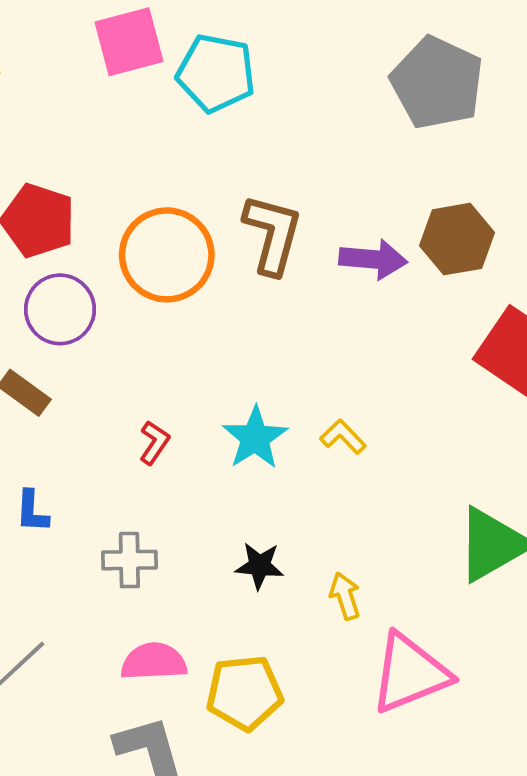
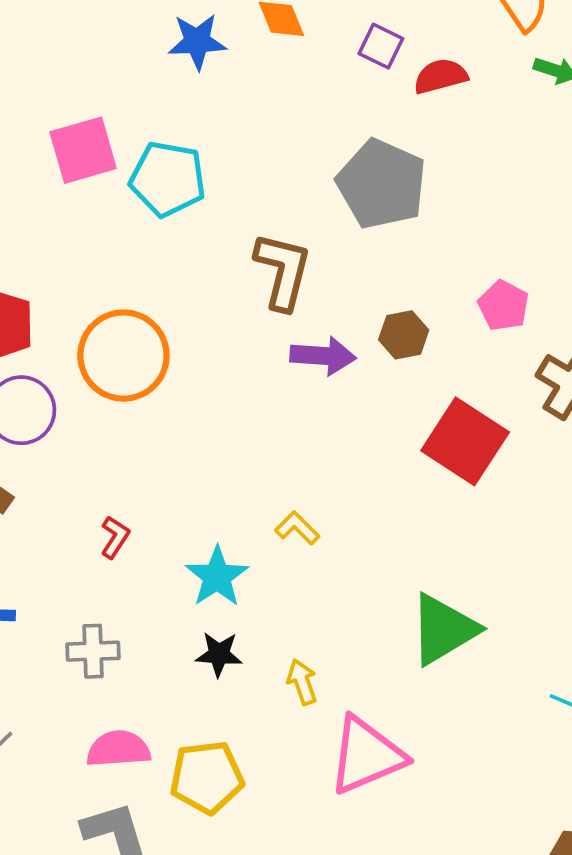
brown L-shape: (273, 234) -> (283, 271), moved
brown hexagon: (457, 239) -> (404, 335), size x0.7
cyan star: (255, 438) -> (217, 577), moved

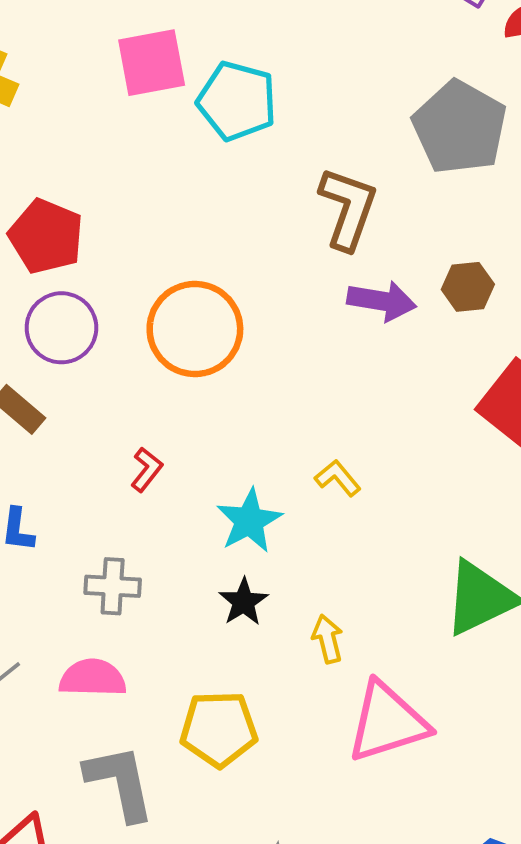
orange circle: (123, 356) -> (195, 329), moved
black star: (219, 654) -> (244, 602), turned 30
pink semicircle: (118, 749) -> (93, 678), moved

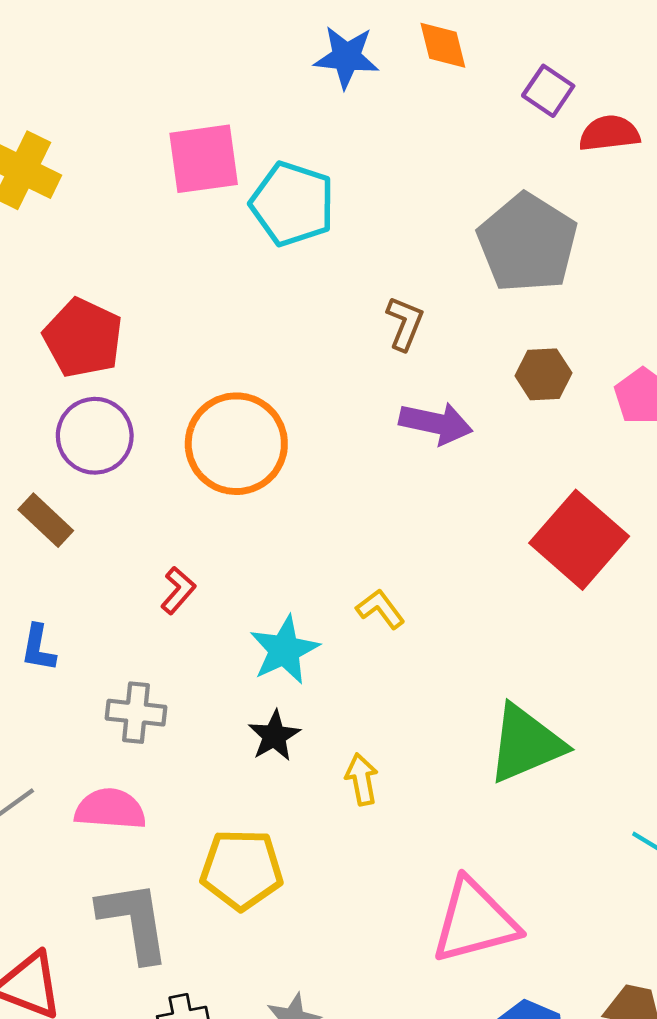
brown L-shape: (348, 208) -> (405, 323), size x0.6
brown hexagon: (468, 287) -> (543, 374), moved
pink triangle: (387, 722) -> (475, 921), moved

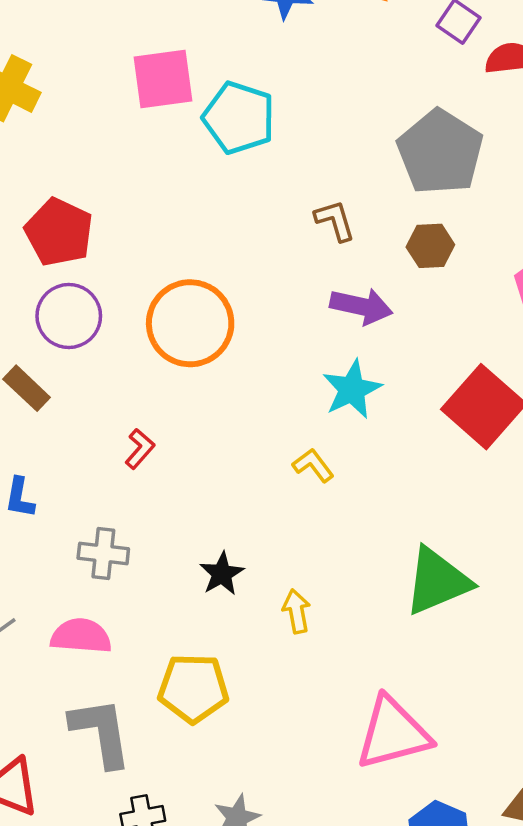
brown L-shape: (405, 323) -> (335, 221), turned -39
brown hexagon: (543, 374) -> (430, 246), moved
cyan star: (284, 650) -> (352, 389), moved

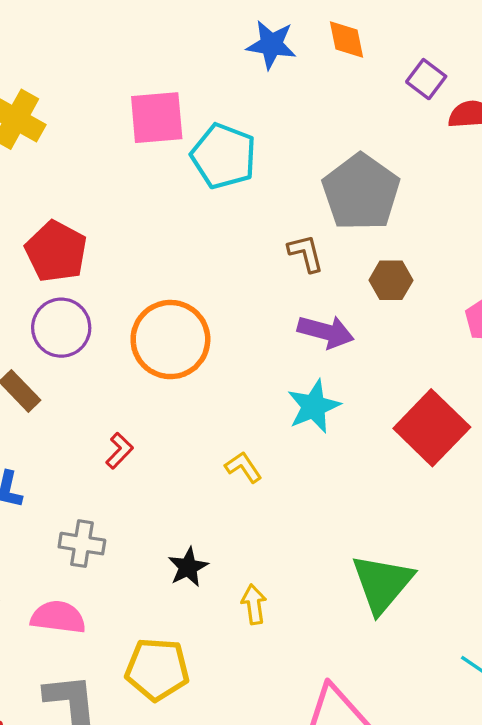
gray pentagon: (440, 152) -> (361, 192), moved
yellow L-shape: (313, 465) -> (243, 467), moved
green triangle: (437, 581) -> (382, 583), turned -30

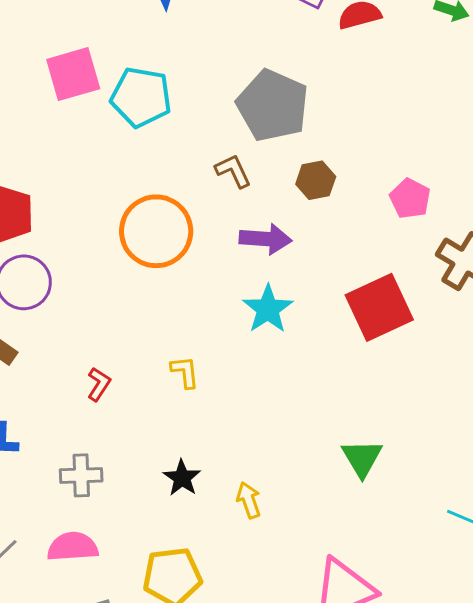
orange circle: (170, 340) -> (156, 231), moved
red square: (432, 428) -> (379, 307), turned 32
yellow L-shape: (243, 467) -> (185, 372), moved, turned 39
green triangle: (382, 583) -> (362, 458), size x0.7

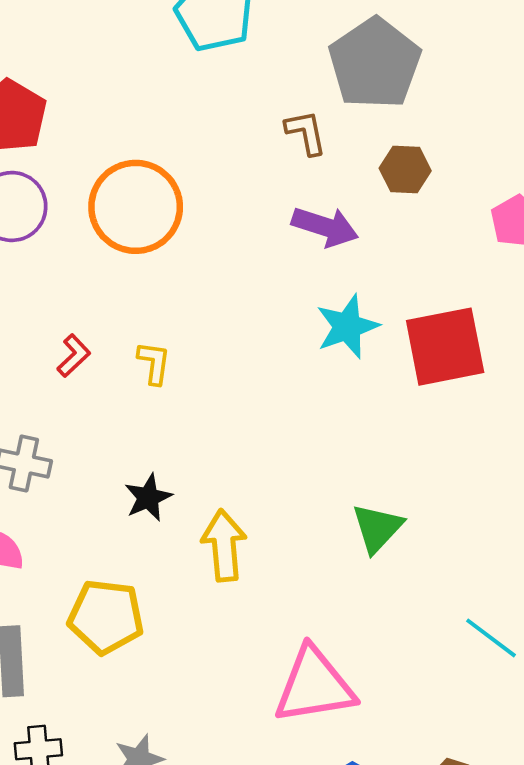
orange circle: (156, 231) -> (136, 207), moved
cyan star: (268, 309) -> (347, 327), moved
yellow L-shape: (185, 372) -> (154, 363), moved
yellow arrow: (249, 500) -> (224, 545), size x1.5

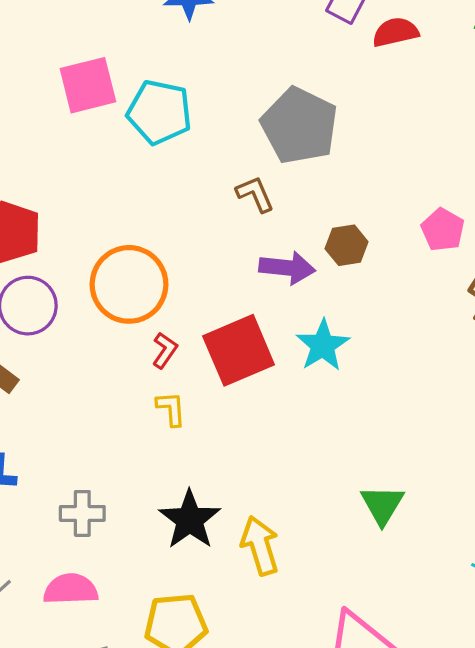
brown hexagon: (405, 169) -> (347, 245), moved
red square: (445, 347) -> (239, 350), moved
red L-shape: (74, 356) -> (165, 350), moved
black star: (148, 498) -> (190, 520), size x1.5

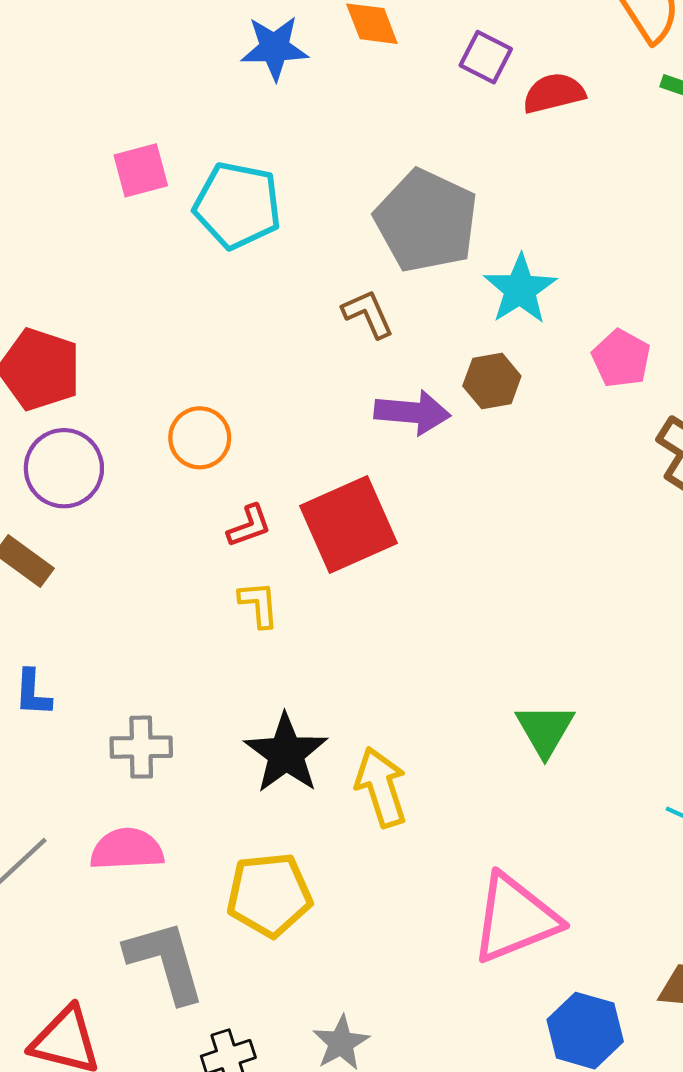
pink square: (88, 85) -> (141, 170), size x0.7
orange circle: (129, 284) -> (200, 438), size x0.6
cyan star: (323, 345) -> (520, 289), moved
red L-shape: (165, 350) -> (249, 526), turned 36

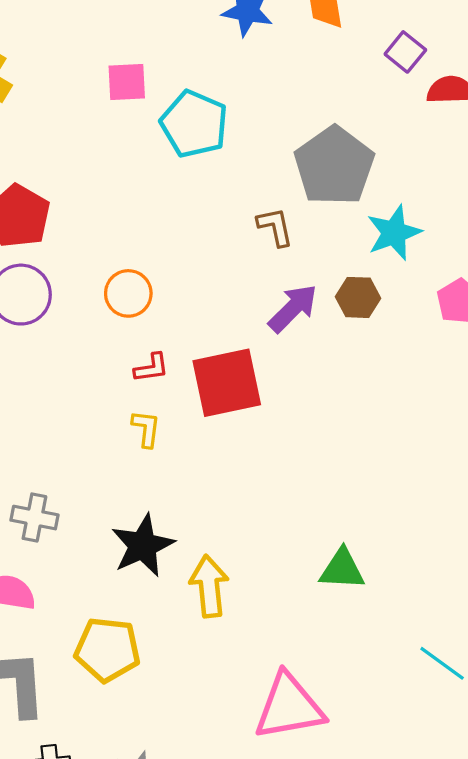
purple arrow: (412, 412) -> (293, 308), turned -62
green triangle: (545, 730) -> (342, 569), turned 51

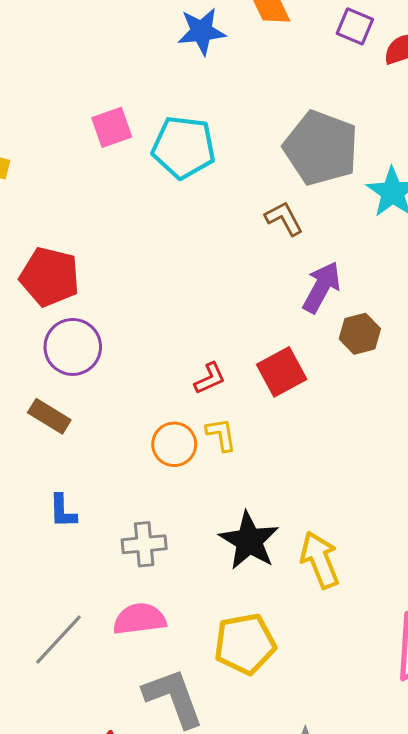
orange circle: (128, 293) -> (174, 444), moved
brown hexagon: (358, 297) -> (360, 334), moved
red square: (227, 383) -> (282, 372), size x0.7

